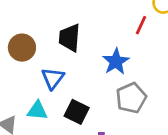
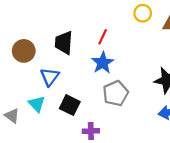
red line: (141, 25) -> (103, 37), moved
cyan triangle: (37, 111) -> (37, 104), turned 42

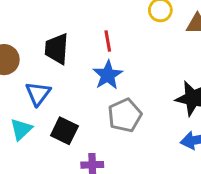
red line: (103, 37) -> (108, 41), turned -35
cyan triangle: (37, 104) -> (21, 129), turned 30

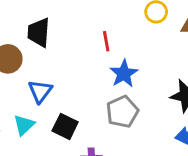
black trapezoid: (57, 49) -> (39, 32), moved
blue star: (108, 75) -> (124, 74), moved

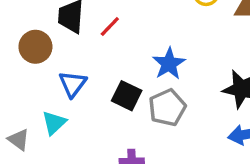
red line: (106, 41) -> (110, 26), moved, turned 54
black square: (65, 126) -> (127, 96), moved

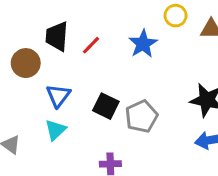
blue star: (169, 64) -> (143, 44), moved
cyan triangle: (54, 123) -> (55, 130), moved

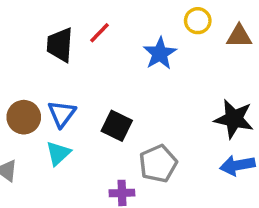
red line: (91, 45) -> (100, 33), moved
brown circle: (26, 63) -> (24, 117), moved
gray pentagon: (141, 116) -> (158, 164), moved

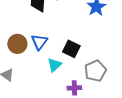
cyan triangle: (58, 153) -> (54, 65), moved

